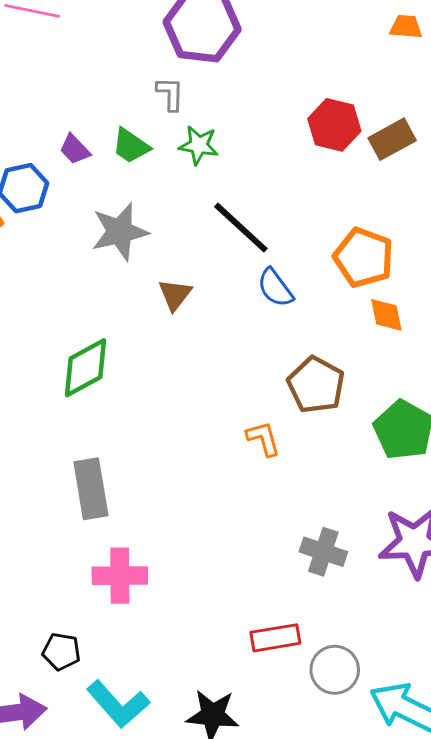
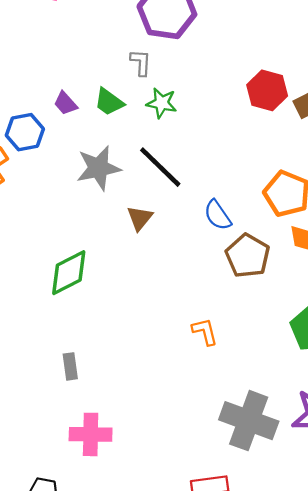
black line: (241, 228) -> (160, 167), moved
brown pentagon: (316, 385) -> (248, 256), moved
gray rectangle: (91, 489) -> (70, 366), size x0.6
gray cross: (323, 552) -> (249, 421), size x1.6

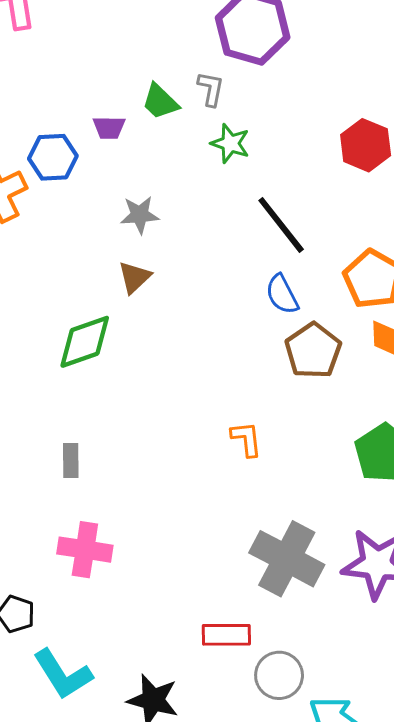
green trapezoid: (109, 102) -> (160, 102), moved
purple trapezoid: (65, 103) -> (109, 128), turned -55
black line: (160, 167) -> (281, 225), moved
gray star: (98, 168) -> (140, 215), size x0.7
brown triangle: (140, 218) -> (134, 277), moved

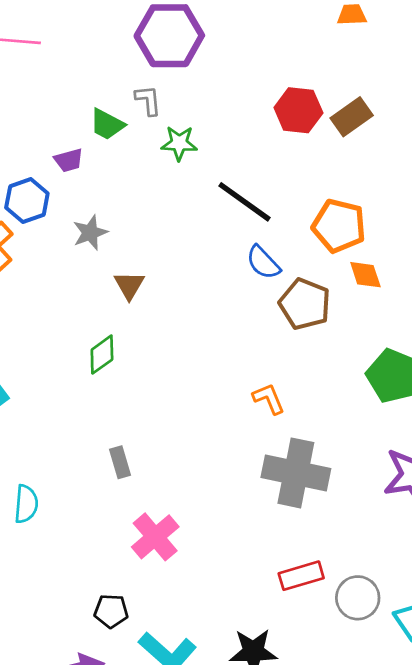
gray star: (140, 215) -> (90, 233), moved
green diamond: (85, 342) -> (102, 355), size x0.7
pink cross: (85, 550) -> (155, 537), turned -33
gray cross: (287, 559) -> (296, 473), moved

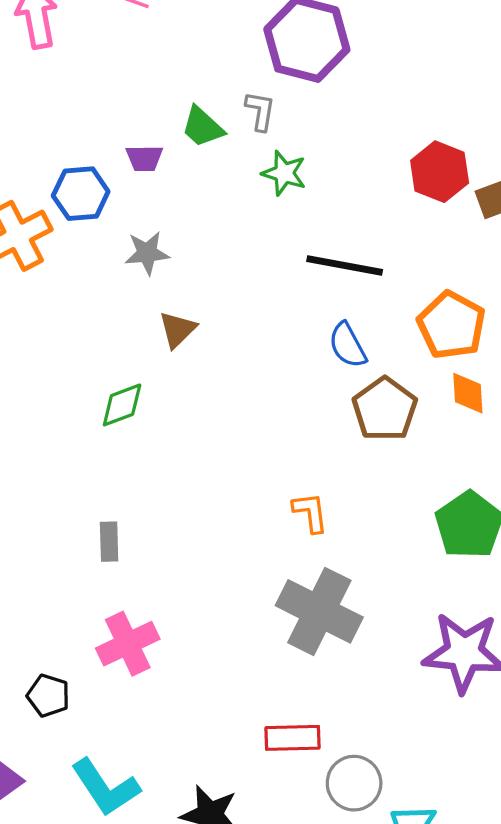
black line: (245, 202) -> (345, 265), turned -40
black pentagon: (111, 611) -> (48, 696), moved

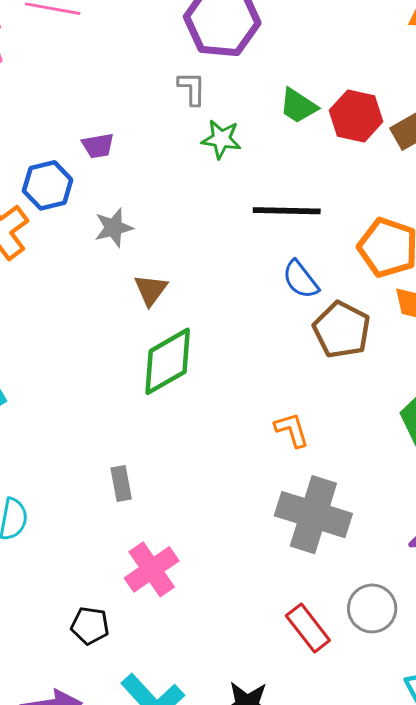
green trapezoid: (202, 127) -> (298, 106), moved
green diamond: (122, 405) -> (168, 361), moved, size x1.6
red rectangle: (292, 738) -> (308, 628), turned 63
gray circle: (354, 783) -> (372, 608), moved

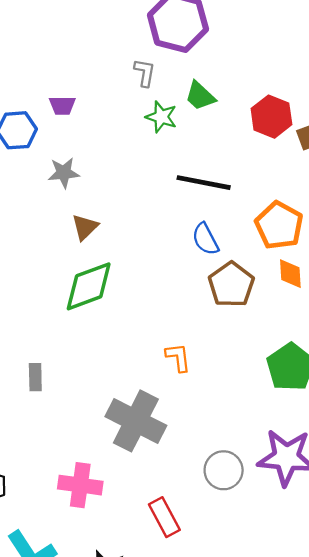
green trapezoid: (298, 106) -> (200, 96), moved
gray cross: (313, 515) -> (136, 421), moved
pink cross: (152, 569) -> (80, 485), moved, turned 33
gray circle: (372, 608) -> (224, 470), moved

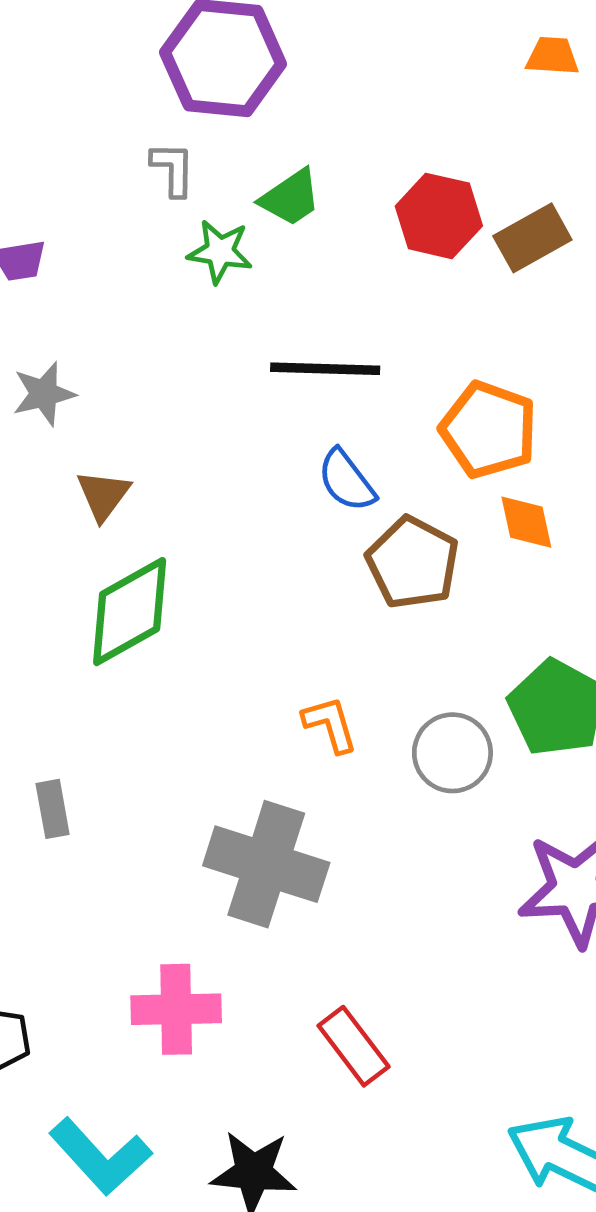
green trapezoid: (200, 96) -> (290, 198), turned -68
gray circle: (224, 470) -> (452, 753), moved

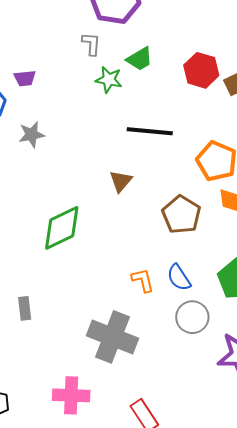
blue semicircle: (346, 481) -> (179, 278), moved
brown triangle: (103, 495) -> (121, 181), moved
gray circle: (452, 753) -> (192, 317), moved

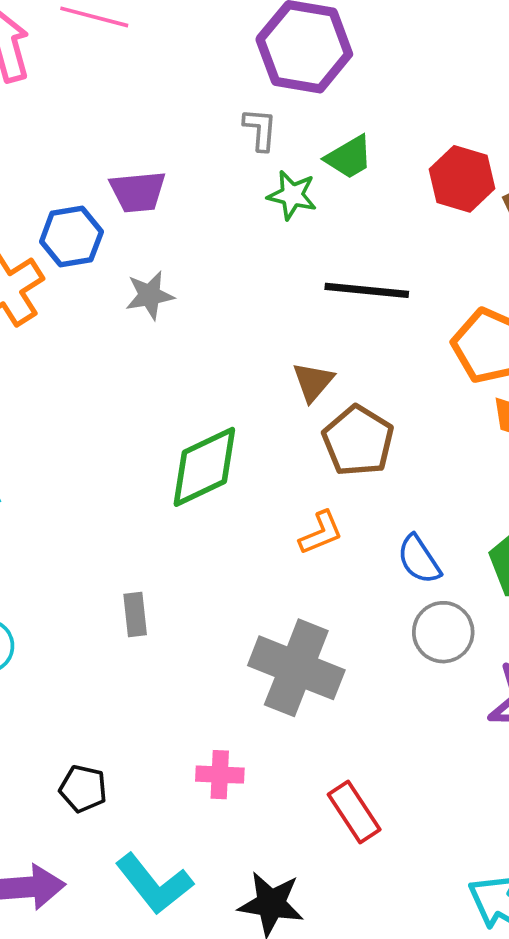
purple trapezoid: (25, 78) -> (138, 192), size x1.4
brown pentagon: (181, 215) -> (358, 441), moved
orange L-shape: (143, 280) -> (321, 533), moved, turned 80
pink cross: (71, 395) -> (220, 775), size x0.7

